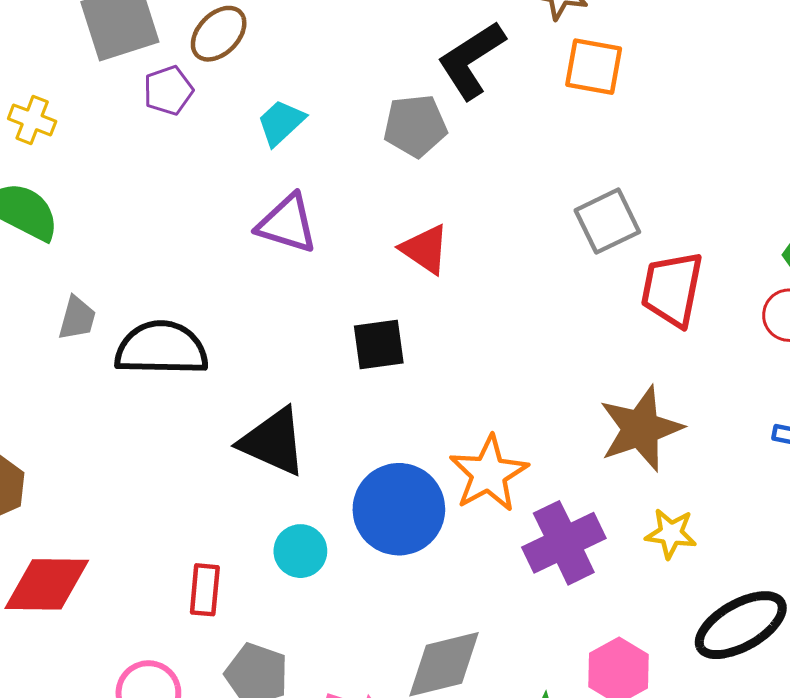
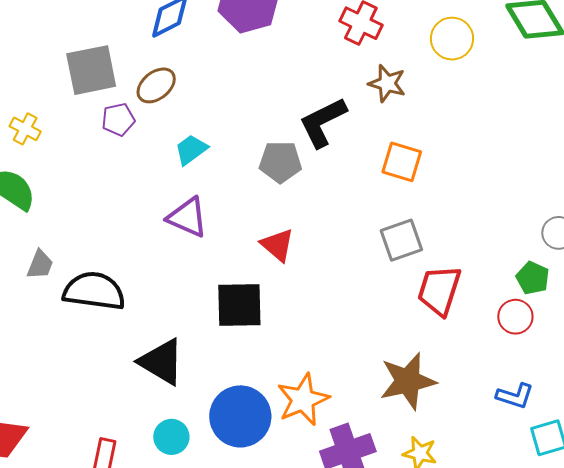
orange square: (594, 67) -> (402, 162), moved
black square: (379, 344) -> (239, 305), size x1.4

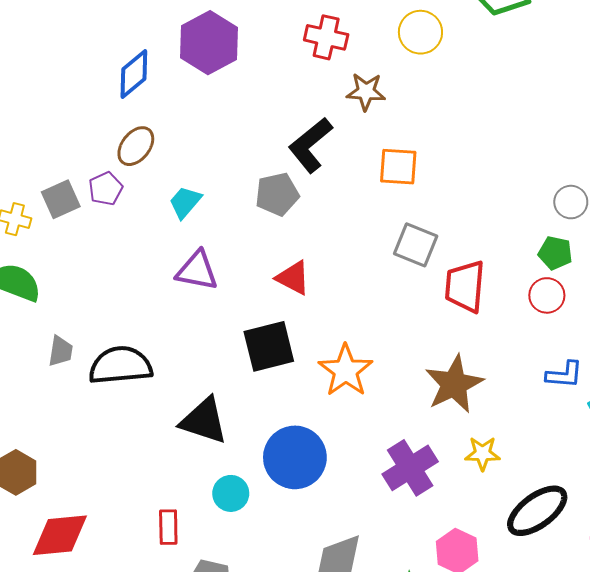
gray square: (91, 70) -> (61, 199), moved, size x0.7
gray square: (401, 240) -> (416, 245), turned -36
orange star: (303, 400) -> (346, 371), moved

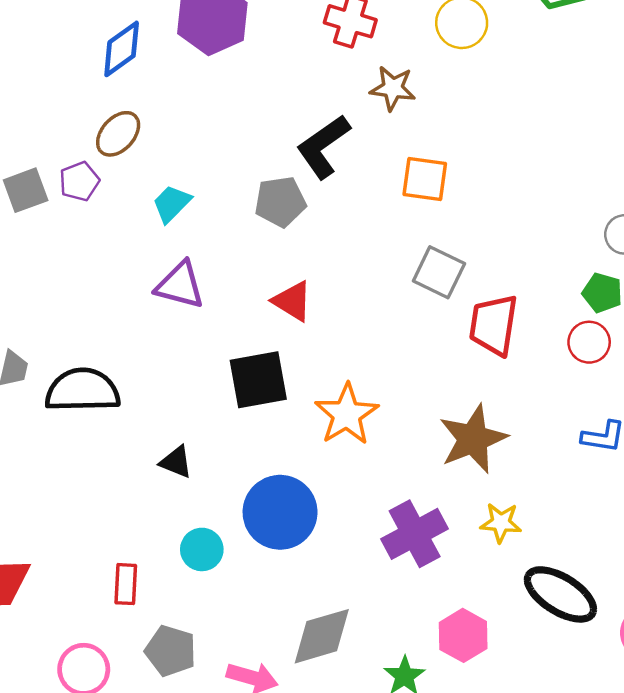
black triangle: (204, 421) -> (176, 462), size x0.6
black ellipse: (537, 511) -> (560, 594), turned 64

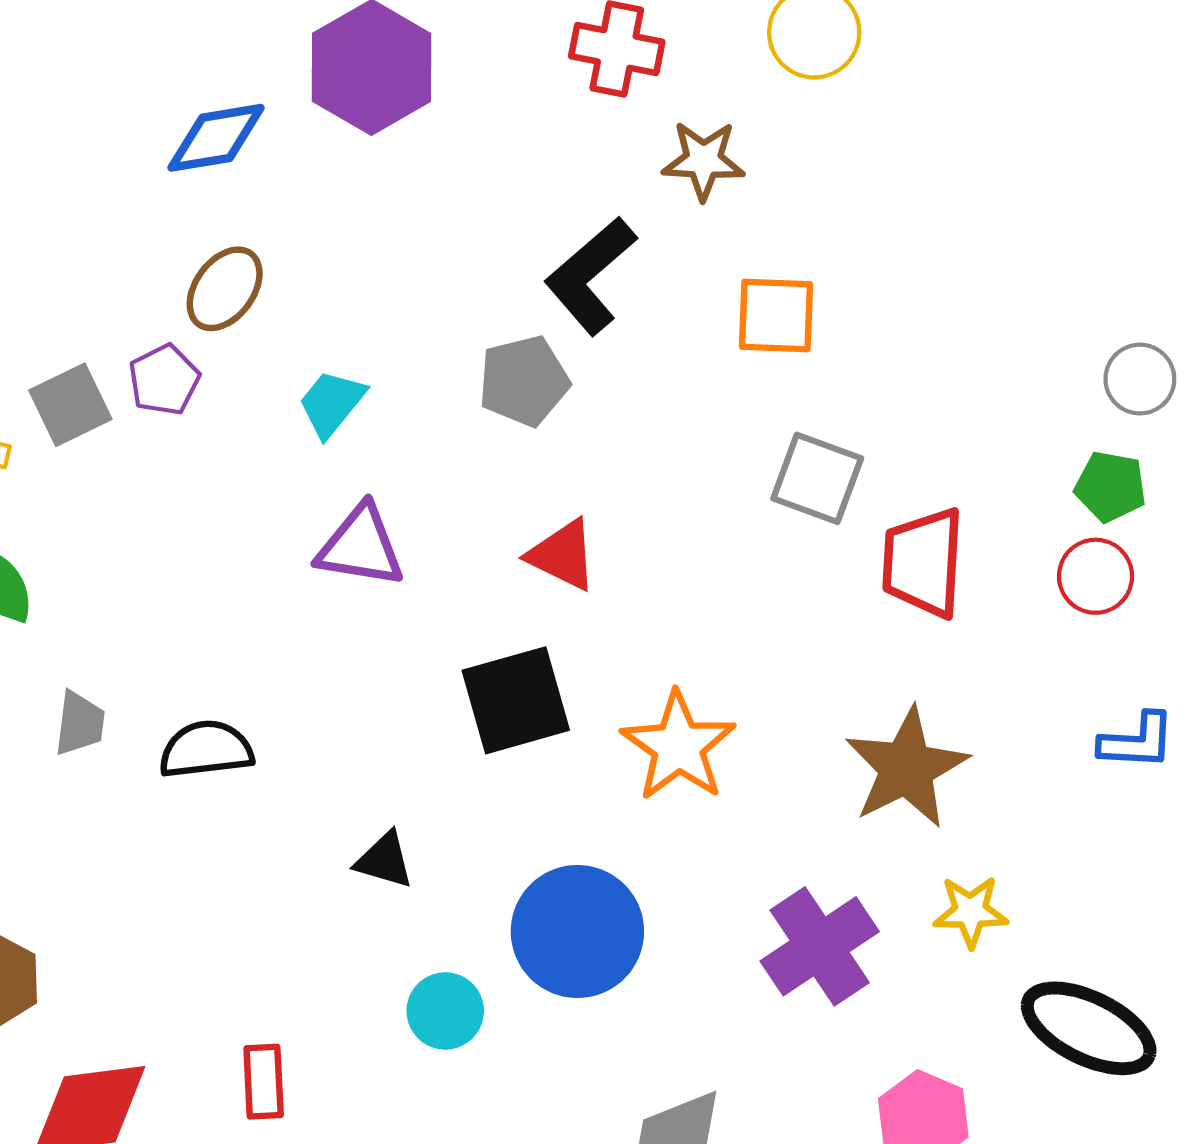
blue diamond: (122, 49) -> (216, 138), turned 32
black semicircle: (83, 390) -> (206, 749), size x0.7
red rectangle: (126, 584) -> (264, 1082), moved

